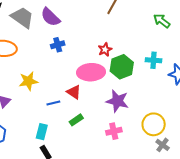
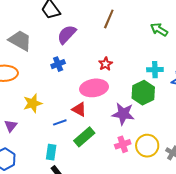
purple semicircle: (50, 17) -> (67, 34), moved, turned 95
green hexagon: (122, 67) -> (143, 93), moved
green rectangle: (76, 120) -> (84, 137), size x1.5
yellow circle: (154, 124) -> (147, 146), moved

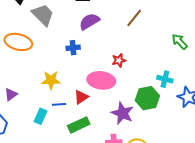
yellow star: (33, 103) -> (51, 80), moved
red triangle: (79, 109) -> (81, 97), turned 42
cyan rectangle: (51, 152) -> (40, 116), moved

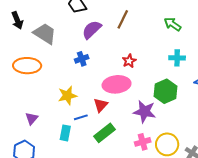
brown line: (134, 18) -> (123, 19), moved
green arrow: (180, 42) -> (173, 24), moved
cyan cross: (165, 79) -> (177, 58), moved

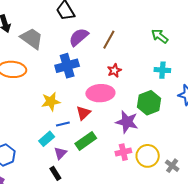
brown line: (123, 19) -> (109, 40), moved
blue cross: (82, 59) -> (67, 66), size x1.6
purple triangle: (32, 118) -> (60, 153), moved
cyan rectangle: (65, 133) -> (47, 139), turned 35

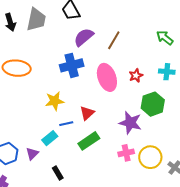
gray trapezoid: (32, 38) -> (36, 19), moved, turned 65
red star: (114, 70) -> (136, 76), moved
pink ellipse: (100, 93) -> (107, 77), moved, turned 72
purple triangle: (60, 153) -> (32, 154), moved

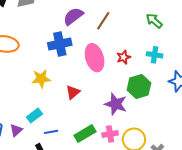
blue line: (66, 124) -> (51, 132), moved
green rectangle: (89, 141) -> (85, 133), moved

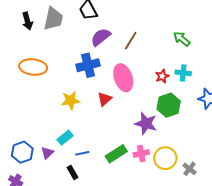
red star: (124, 57) -> (162, 76), moved
red triangle: (73, 92) -> (105, 99), moved

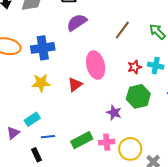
brown line: (131, 41) -> (122, 30), moved
blue cross: (88, 65) -> (43, 48), moved
purple star: (146, 123) -> (114, 113), size x0.7

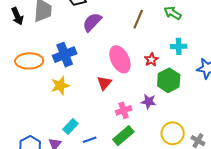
red star: (135, 67) -> (151, 60), moved
yellow star: (41, 83) -> (60, 86), moved
pink cross: (107, 142) -> (124, 110), moved

